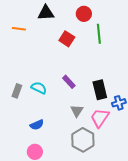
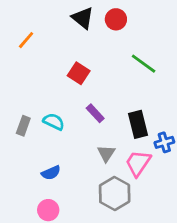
black triangle: (46, 13) -> (83, 18), moved, turned 42
orange line: (19, 29) -> (26, 40), turned -56
green line: (99, 34) -> (144, 64), moved, turned -48
red square: (67, 39) -> (79, 73), moved

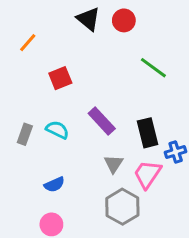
red square: (79, 73) -> (60, 78), moved, turned 35
purple rectangle: (95, 113) -> (102, 121), size x1.4

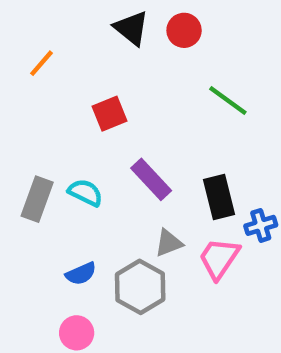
red square: (60, 78) -> (109, 114), moved
gray rectangle: (25, 134) -> (37, 199), size x1.4
gray triangle: (113, 164) -> (169, 243), turned 36
gray hexagon: (122, 207) -> (140, 287), moved

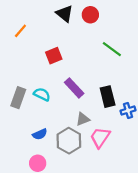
pink trapezoid: (219, 258) -> (100, 137), moved

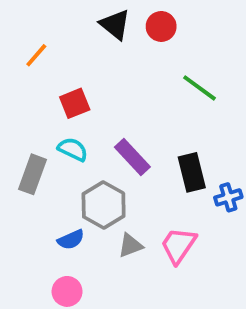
red square: (54, 56) -> (75, 103), moved
cyan semicircle: (42, 94) -> (73, 149), moved
gray triangle: (83, 119) -> (130, 245), moved
gray hexagon: (69, 141) -> (104, 205), moved

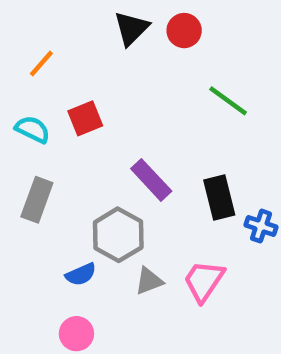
black triangle: (115, 25) -> (131, 28), turned 36
cyan semicircle: (73, 149) -> (33, 129), moved
blue cross: (228, 197) -> (261, 226), turned 36

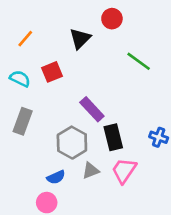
black triangle: (131, 28) -> (80, 39), moved
black rectangle: (219, 197) -> (113, 137), moved
blue semicircle: (81, 274) -> (56, 177), moved

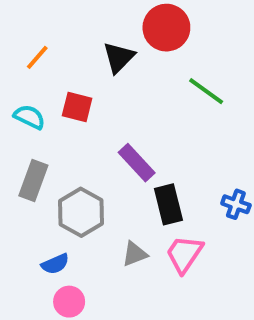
red circle: (112, 19) -> (166, 28), size x1.5
red square: (52, 72) -> (77, 107), turned 36
gray hexagon: (72, 143) -> (81, 212), moved
blue semicircle: (56, 177) -> (55, 264), moved

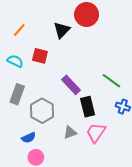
green line: (206, 91) -> (111, 81), moved

